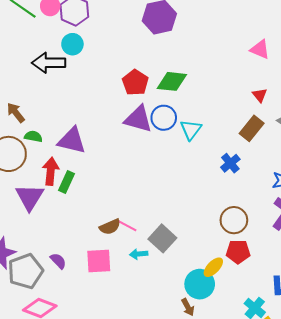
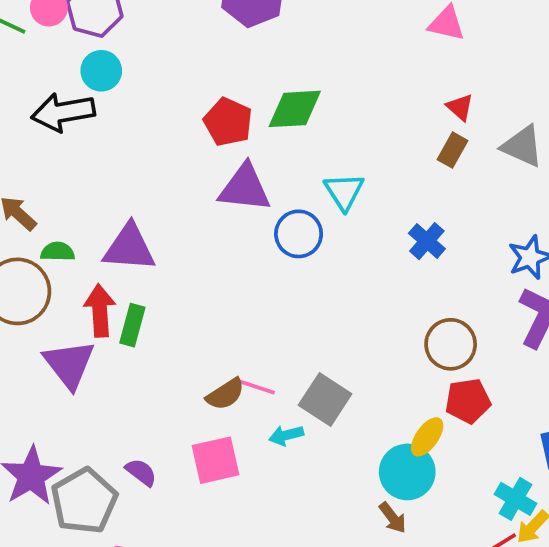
blue circle: (164, 118) -> (299, 234), moved
brown rectangle: (252, 128) -> (453, 150), moved, size x0.7

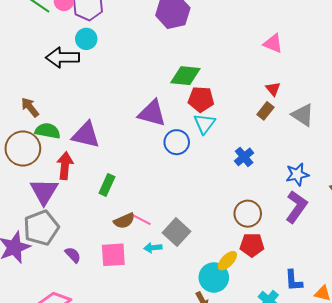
red pentagon: (228, 122) -> (201, 99), moved, turned -30
green semicircle: (58, 252) -> (48, 131), size x1.4
green rectangle: (132, 325) -> (107, 185), moved
gray pentagon: (84, 501) -> (41, 228), moved

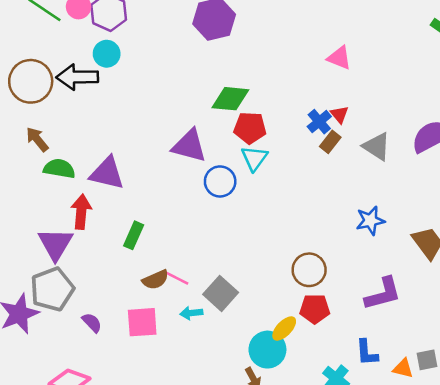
brown circle: (23, 148) -> (31, 81), moved
blue cross: (244, 157) -> (319, 122), moved
purple L-shape: (296, 207) -> (383, 294), moved, turned 40

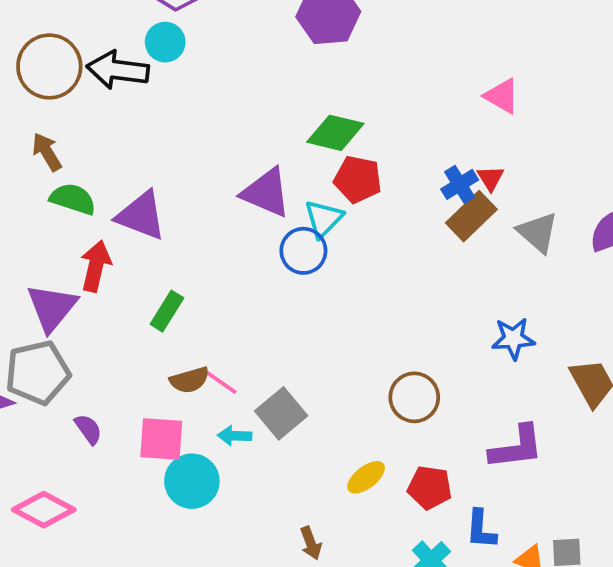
brown rectangle: (330, 142) -> (471, 216), size x1.5
cyan triangle: (254, 158) -> (324, 219), moved
red pentagon: (315, 309) -> (430, 488), moved
cyan circle: (267, 350) -> (192, 481), moved

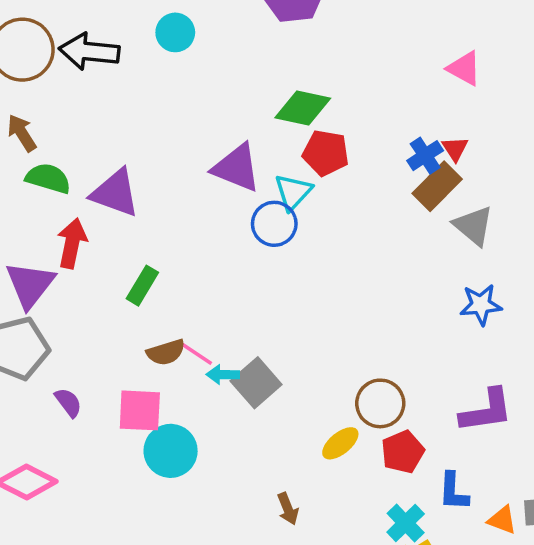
cyan circle: (165, 42) -> (175, 32), moved
gray triangle: (538, 232) -> (474, 226), moved
brown circle: (414, 397) -> (380, 403), moved
cyan arrow: (235, 436) -> (223, 375), moved
red pentagon: (430, 488) -> (403, 452), turned -30

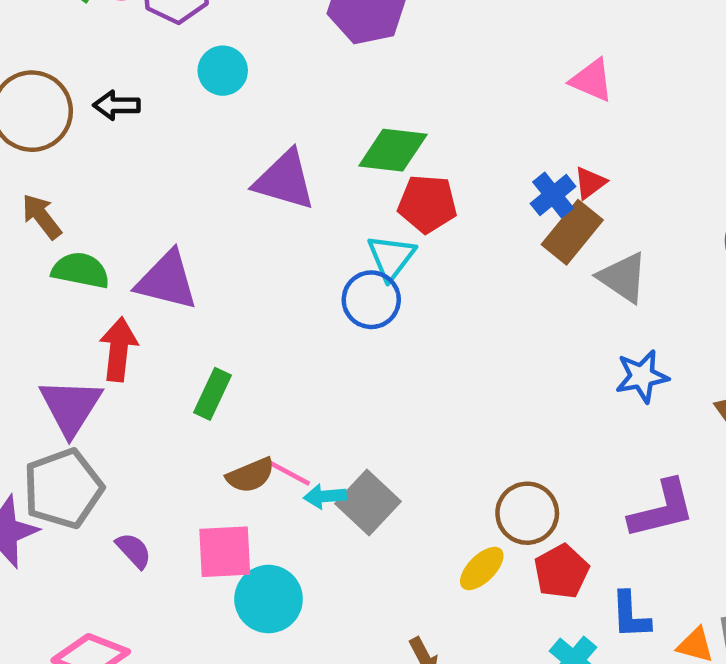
black arrow: (89, 51) -> (117, 105), size x0.6
red triangle: (455, 149) -> (590, 183), turned 32
purple triangle: (237, 168) -> (285, 180), moved

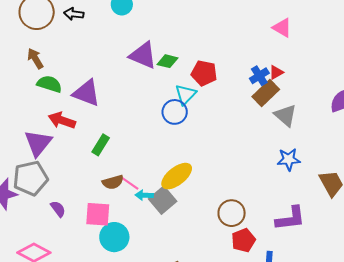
green diamond: (393, 150) -> (167, 61), moved, size x0.7
red arrow: (119, 349) -> (62, 120), turned -84
yellow ellipse: (482, 568) -> (177, 176), moved, size x1.5

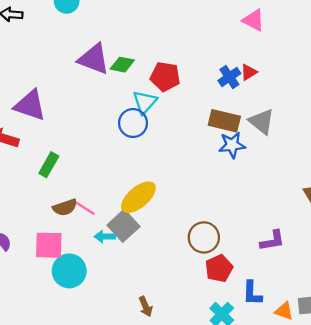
brown rectangle: (266, 93) -> (224, 121), moved, turned 60
blue star: (289, 159) -> (232, 145), moved
cyan arrow: (144, 195) -> (105, 236), moved
purple L-shape: (290, 218) -> (272, 241), size x0.7

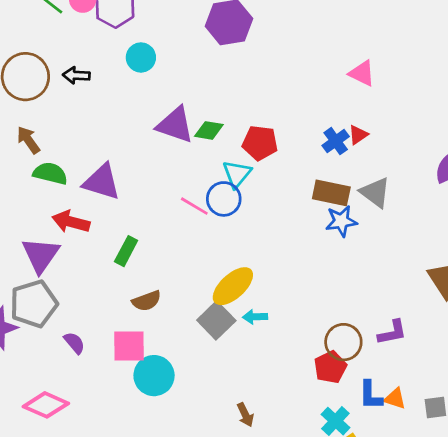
pink line: (84, 207) -> (194, 206), moved
cyan arrow: (105, 236) -> (255, 317), moved
brown circle: (204, 237) -> (343, 342), moved
orange triangle: (284, 311) -> (395, 399), moved

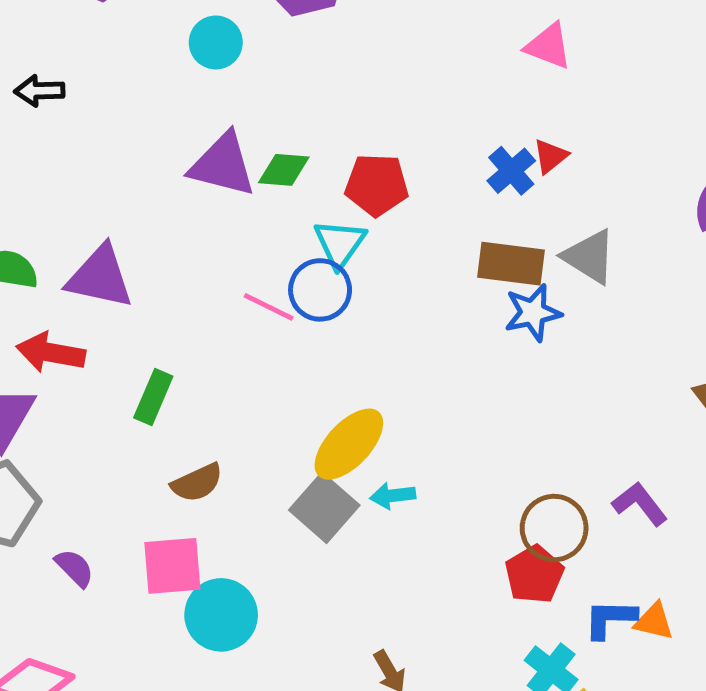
cyan circle: (141, 57) -> (216, 42), moved
purple L-shape: (392, 332) -> (640, 504), turned -112
blue L-shape: (371, 395) -> (610, 619), turned 96

